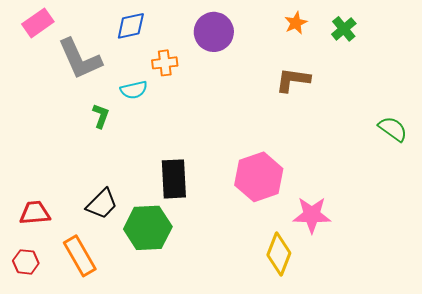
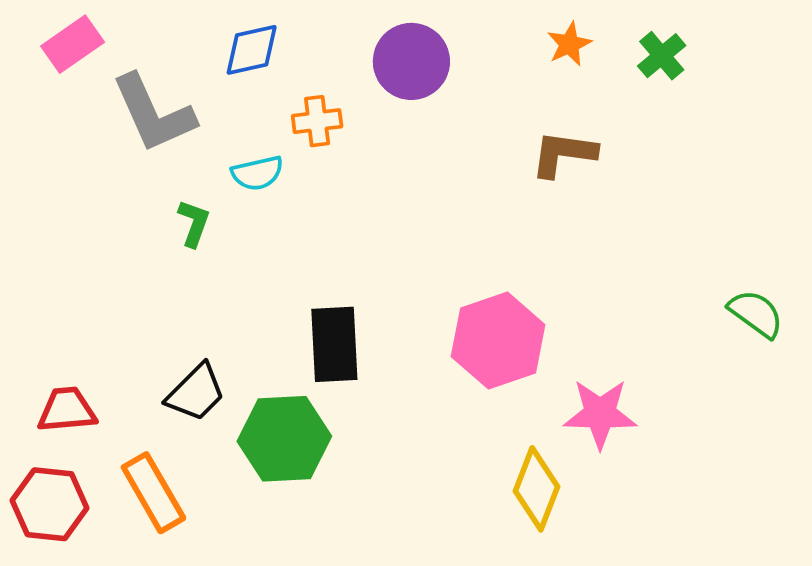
green semicircle: (393, 129) -> (756, 314), moved
red hexagon: (26, 262) -> (49, 504), size x1.5

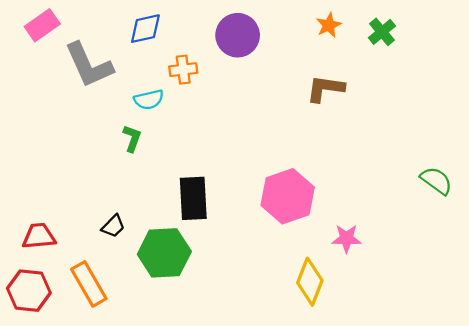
green L-shape: (194, 223) -> (132, 138), moved
black trapezoid: (196, 393) -> (113, 226), size x0.7
pink star: (600, 414) -> (346, 238), size x0.7

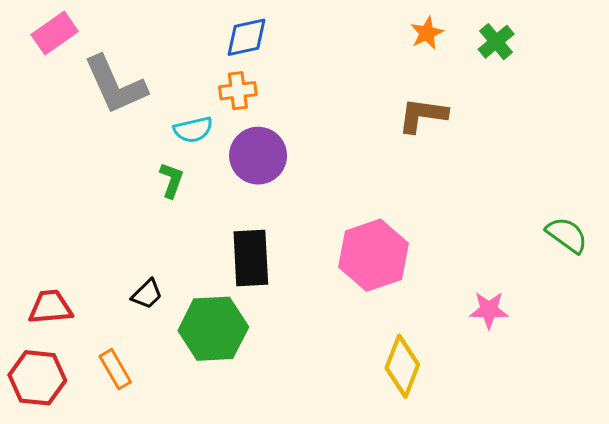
blue diamond: (145, 29) -> (247, 37), moved
purple circle: (238, 35) -> (258, 156), moved
pink star: (346, 238) -> (489, 310), moved
orange rectangle: (89, 284) -> (115, 369), size x0.7

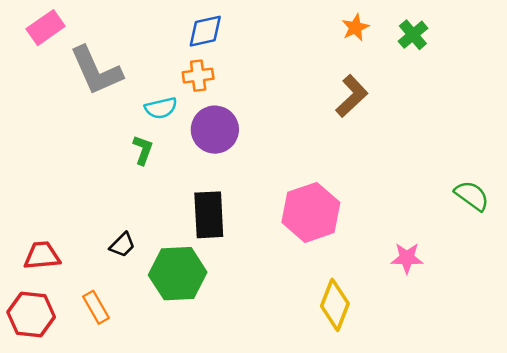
brown L-shape: (423, 115) -> (352, 96), turned 129

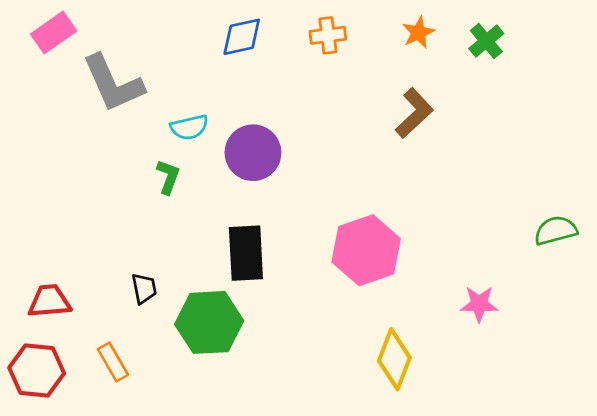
orange cross: (198, 76) -> (328, 35), moved
green semicircle: (472, 196) -> (556, 230), turned -51
black trapezoid: (122, 245) -> (144, 288), turned -56

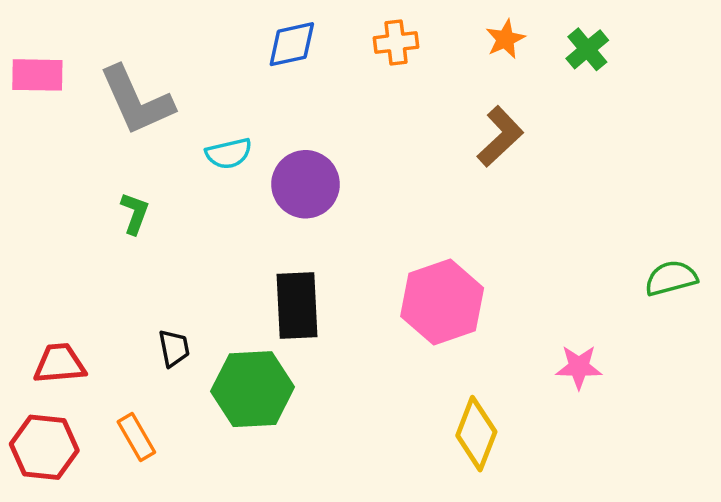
pink rectangle: (54, 33) -> (37, 75), moved, turned 36
green L-shape: (168, 177) -> (135, 213), moved

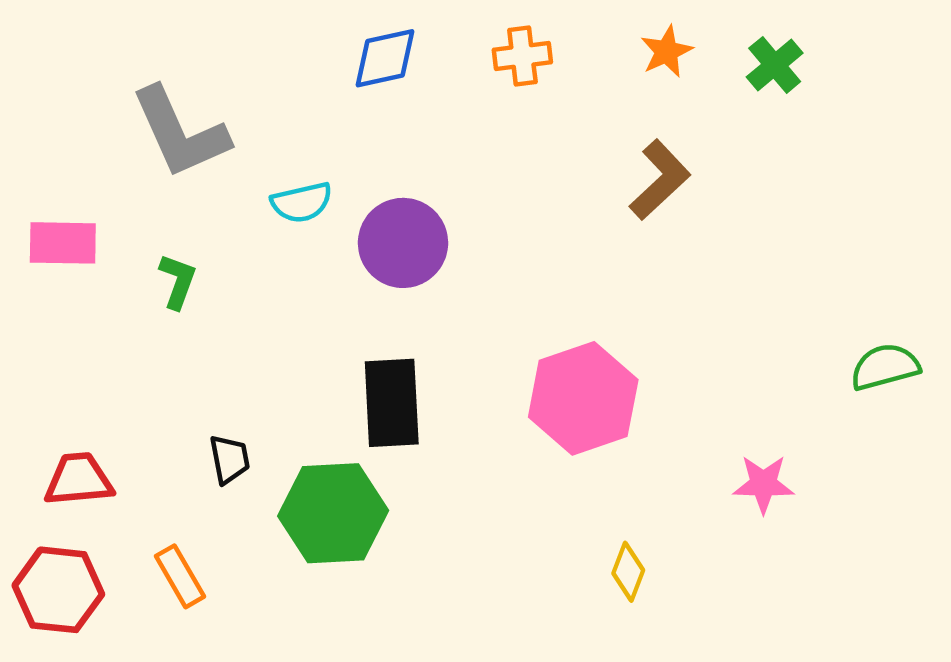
pink rectangle: (37, 75) -> (63, 243), moved
yellow diamond: (476, 434) -> (628, 572), size x0.6

